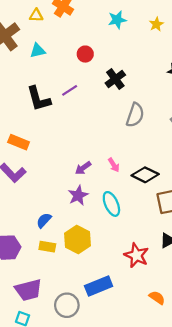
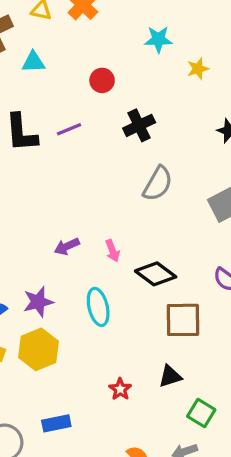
yellow star: (156, 24) -> (198, 69), moved
purple star: (78, 195) -> (38, 302), moved
red star: (136, 255) -> (120, 389), size x0.6
blue rectangle: (99, 286) -> (56, 423), size x0.7

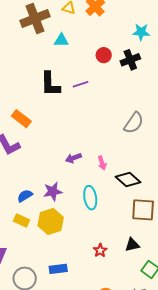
black cross: (139, 125) -> (130, 60), moved

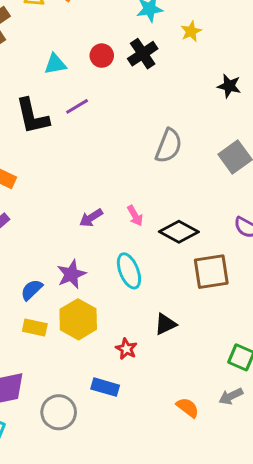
cyan triangle: (61, 40) -> (55, 64), moved
black triangle: (132, 245) -> (165, 324), moved
red star: (100, 250) -> (126, 349), moved
blue rectangle: (58, 269) -> (105, 387), turned 36

